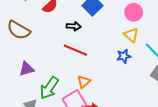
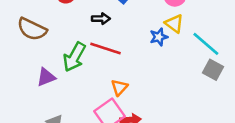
blue star: (124, 56) -> (159, 37), moved
green arrow: (49, 88) -> (74, 57), moved

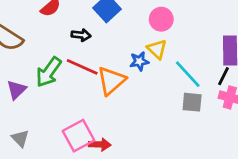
gray square: (213, 70) -> (192, 102), turned -30
purple triangle: (46, 77) -> (17, 90), turned -30
orange triangle: (119, 87) -> (111, 81), moved, size x1.6

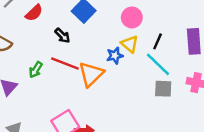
black arrow: (81, 35) -> (62, 36), turned 42
green arrow: (49, 72) -> (36, 70), size x0.6
black line: (224, 76) -> (158, 41), moved

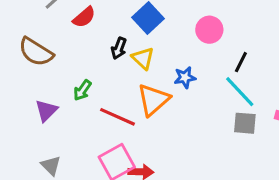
black arrow: (62, 36) -> (119, 48), turned 63
yellow triangle: (130, 44) -> (143, 58), moved
red line: (65, 63) -> (118, 117), moved

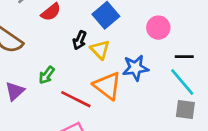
black line: (241, 62) -> (184, 57), turned 60
blue star: (185, 77) -> (135, 68), size x1.4
orange triangle: (153, 100) -> (107, 86), turned -44

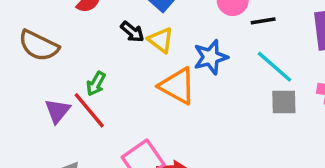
black arrow: (80, 40) -> (132, 32), turned -66
black line: (184, 57) -> (263, 21), moved
red line: (76, 99) -> (89, 110), moved, turned 32

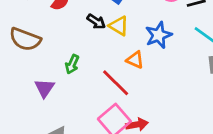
orange triangle: (177, 86) -> (135, 60), size x0.6
red line: (89, 110) -> (116, 83), moved

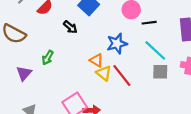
yellow triangle: (119, 26) -> (104, 73), moved
red line: (116, 83) -> (122, 76), moved

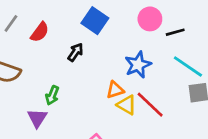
black arrow: (70, 27) -> (76, 52), turned -88
orange triangle: (97, 60) -> (115, 90), turned -40
purple triangle: (24, 73) -> (37, 118), moved

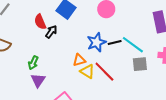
red semicircle: (40, 32) -> (40, 22), moved, turned 119
black line: (175, 32) -> (115, 42), moved
purple triangle: (37, 118) -> (38, 80), moved

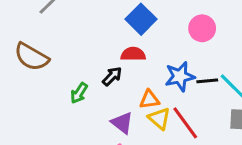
red semicircle: (40, 22) -> (133, 54), moved, turned 105
black arrow: (51, 32) -> (112, 76), moved
purple triangle: (38, 80) -> (122, 123), moved, turned -35

